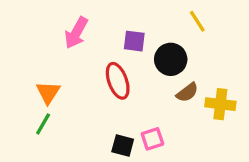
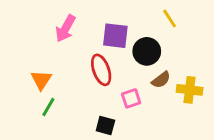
purple square: (134, 41) -> (115, 36), size x1.4
green line: (43, 124) -> (48, 107), moved
pink square: (152, 139) -> (131, 98), moved

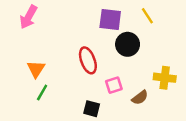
pink arrow: (65, 29) -> (28, 17), moved
purple square: (115, 36) -> (110, 20), moved
brown semicircle: (161, 80) -> (140, 98), moved

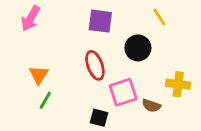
purple square: (110, 20) -> (100, 21), moved
pink square: (114, 85) -> (123, 92), size x1.5
brown semicircle: (140, 98) -> (151, 106), turned 56

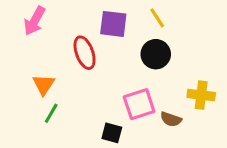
yellow line: (159, 17) -> (157, 18), moved
red ellipse: (95, 65) -> (85, 53), moved

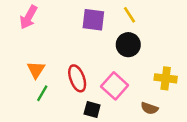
red ellipse: (85, 53) -> (77, 78), moved
pink square: (139, 104) -> (115, 86), turned -30
brown semicircle: (171, 119) -> (149, 108), moved

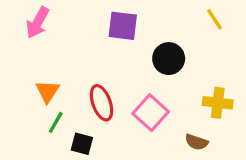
yellow line: (130, 15) -> (215, 19), moved
black square: (92, 110) -> (82, 144), moved

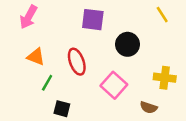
orange triangle: (47, 91) -> (36, 57), moved, turned -42
red ellipse: (102, 103) -> (77, 62), moved
green line: (56, 122) -> (47, 83), moved

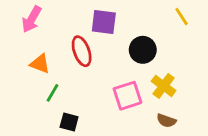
red ellipse: (77, 62) -> (82, 51), moved
yellow cross: (165, 78) -> (164, 86), moved, turned 30
pink square: (114, 85) -> (127, 96), turned 30

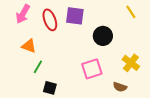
red ellipse: (82, 51) -> (50, 20), moved
yellow cross: (164, 86) -> (131, 63), moved

